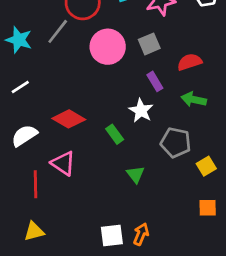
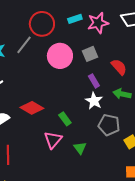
red semicircle: (190, 62) -> (119, 67), turned 66
white star: (141, 111) -> (94, 101), moved
pink triangle: (63, 163) -> (53, 140), moved, turned 36

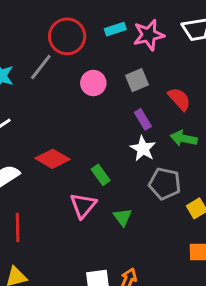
pink circle: (60, 56) -> (93, 83), size x0.7

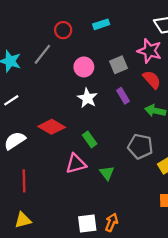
pink star: (149, 35) -> (149, 51), moved, turned 30
red circle: (67, 36) -> (63, 30), size x0.6
white star: (143, 149) -> (87, 98), moved
pink triangle: (83, 205) -> (76, 164), turned 35

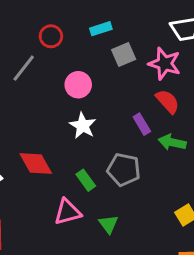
gray square: (118, 65) -> (124, 54), moved
purple rectangle: (123, 96) -> (142, 124), moved
red diamond: (52, 127) -> (36, 164), turned 30
gray pentagon: (140, 146) -> (124, 170), moved

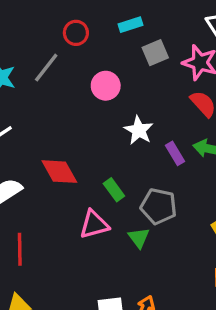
purple rectangle: (142, 124) -> (175, 153), moved
white star: (83, 126) -> (139, 130), moved
gray pentagon: (124, 170) -> (159, 206), moved

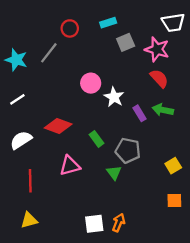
pink circle: (106, 86) -> (91, 83), moved
red diamond: (59, 172) -> (58, 126), turned -40
pink triangle: (94, 224) -> (70, 166), moved

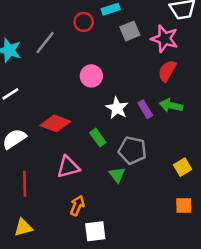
red circle: (70, 28) -> (84, 22), moved
red semicircle: (159, 78) -> (167, 71), turned -108
white star: (114, 97) -> (117, 108), moved
orange arrow: (119, 223) -> (77, 206), moved

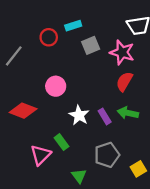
red diamond: (55, 123) -> (23, 111), moved
gray pentagon: (132, 150) -> (107, 155), moved, turned -30
pink triangle: (68, 167) -> (41, 155), moved, turned -30

